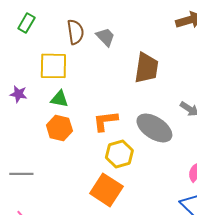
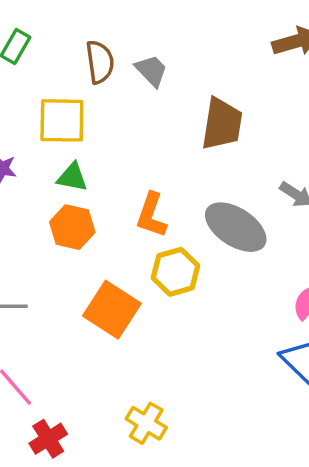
orange L-shape: (105, 121) -> (151, 215), turned -64
orange square: (106, 190) -> (112, 310), moved

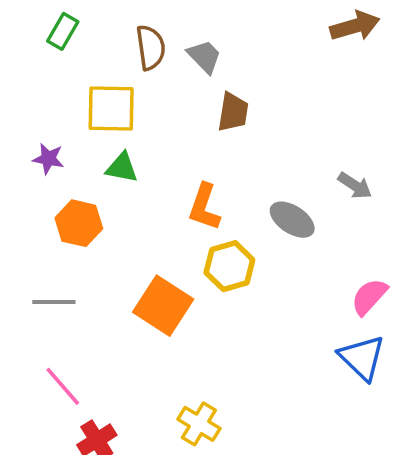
brown trapezoid: (222, 124) -> (233, 112), moved, size x0.7
orange hexagon: (72, 227) -> (79, 223), moved
gray ellipse: (236, 227) -> (292, 220), size x0.7

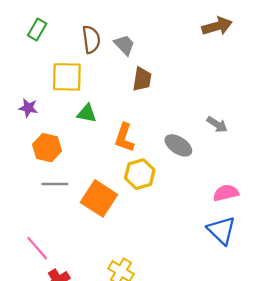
green triangle: (122, 168) -> (87, 113), moved
pink semicircle: (369, 297) -> (226, 193), turned 35
gray line: (54, 302) -> (55, 184), moved

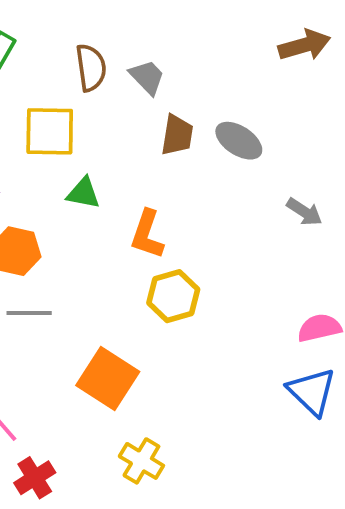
gray ellipse: (178, 145) -> (239, 141), moved
orange square: (99, 198) -> (108, 379), moved

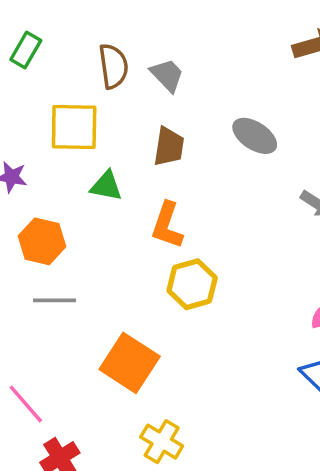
brown trapezoid: (177, 135) -> (169, 147), moved

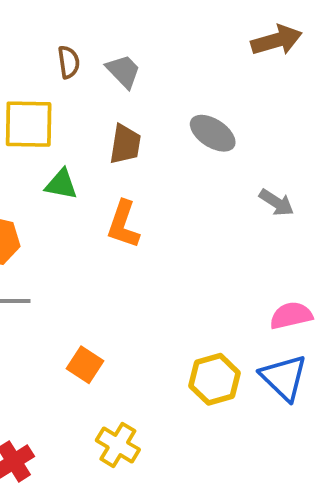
brown semicircle: (113, 66) -> (69, 62), size x0.7
yellow hexagon: (192, 284) -> (214, 379), moved
orange square: (130, 363) -> (85, 365), size x0.6

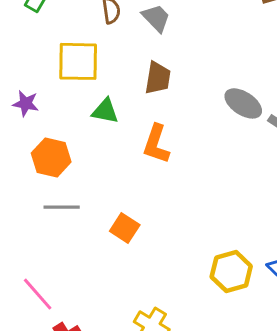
gray ellipse: (213, 133) -> (243, 103), moved
orange square: (85, 365) -> (125, 228), moved

